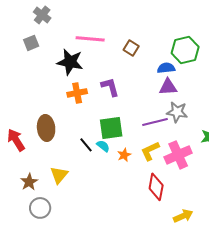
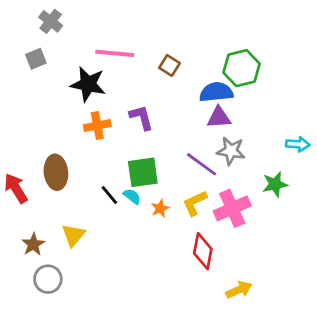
blue semicircle: (166, 68) -> (216, 92), size x1.4
purple line: (155, 122) -> (202, 164), turned 50

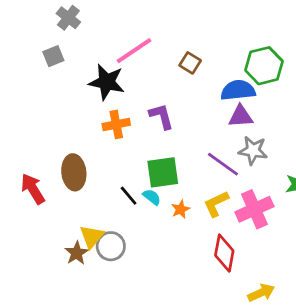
pink line: (115, 53) -> (134, 51), turned -39
brown star: (33, 244) -> (77, 253), moved
gray circle: (48, 279) -> (111, 246), moved

